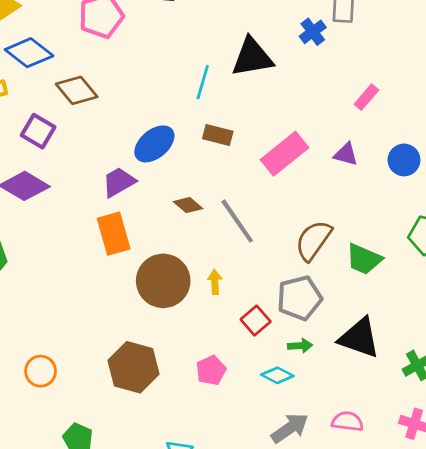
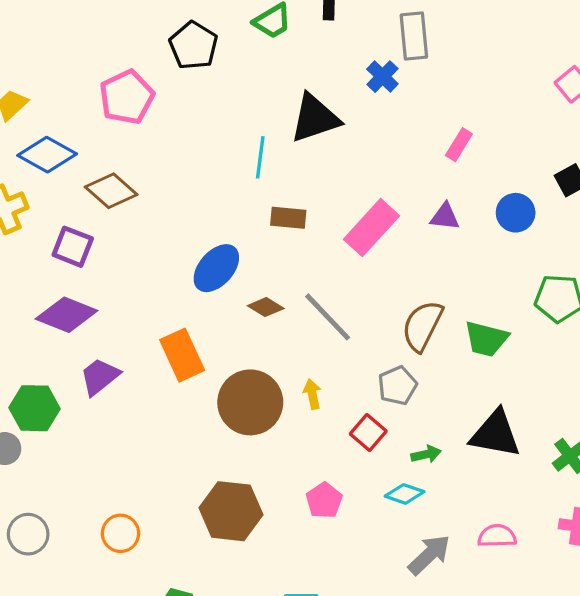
blue ellipse: (154, 144) -> (216, 268), moved
purple trapezoid: (119, 182) -> (100, 377), moved
gray pentagon: (300, 298) -> (397, 386), moved, size x0.7

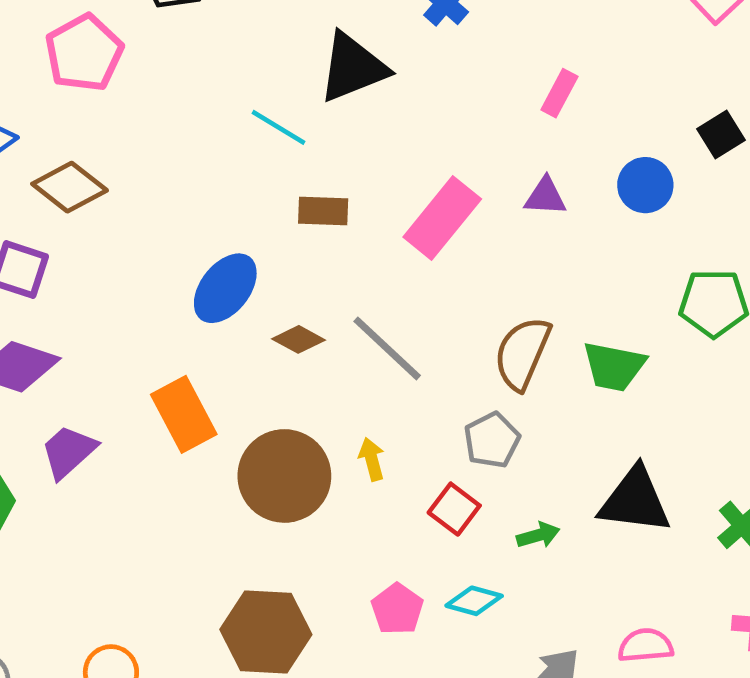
cyan line: (260, 157) -> (278, 127), turned -63
cyan diamond: (405, 494) -> (474, 601), moved

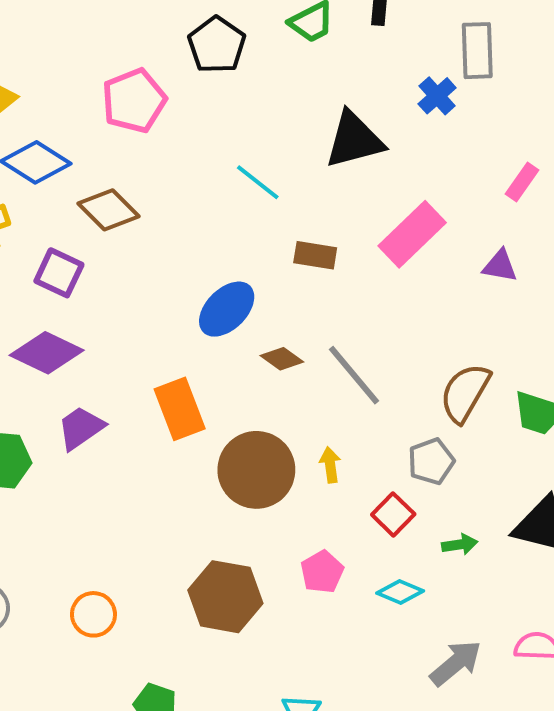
cyan line: (278, 127) -> (258, 182), moved
pink rectangle: (442, 218) -> (412, 234), moved
pink pentagon: (397, 609) -> (322, 572), moved

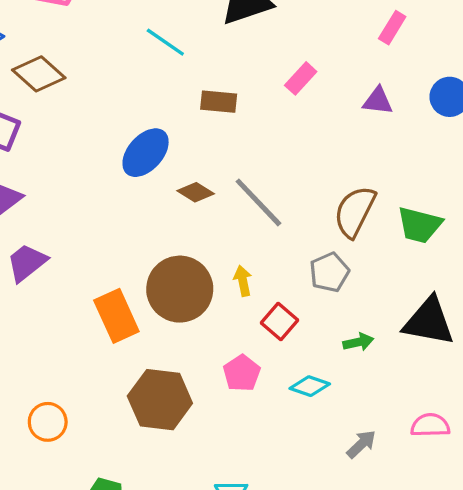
pink rectangle: (412, 234) -> (301, 78), size x0.6
orange rectangle: (180, 409) -> (116, 316), moved
red square: (393, 514) -> (280, 321), moved
gray arrow: (456, 663) -> (361, 444), size x0.7

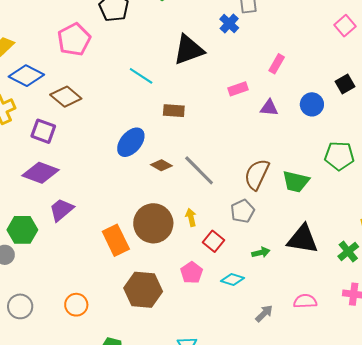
pink rectangle: (301, 78) -> (238, 89), moved, turned 30

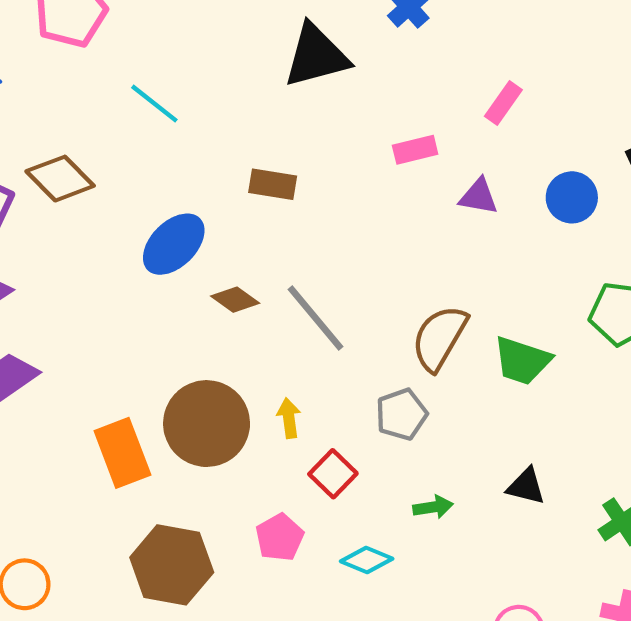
cyan line: (141, 76) -> (154, 104), moved
brown diamond: (66, 97) -> (60, 179), moved
black triangle: (303, 239) -> (526, 486), size x0.6

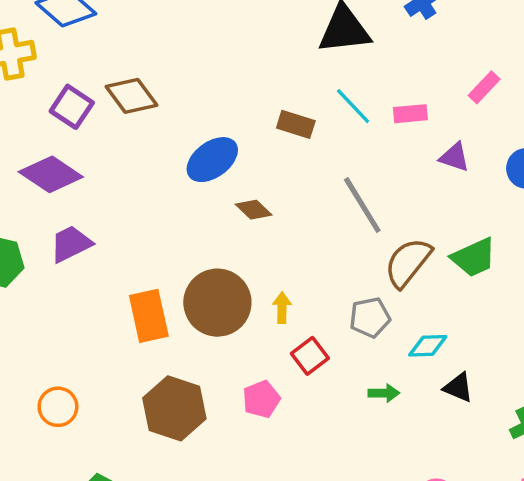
cyan line: (154, 104) -> (353, 106), moved
gray line: (316, 318) -> (362, 205), moved
green trapezoid: (522, 361) -> (474, 257), moved, turned -51
cyan diamond: (367, 560) -> (428, 346), moved, turned -33

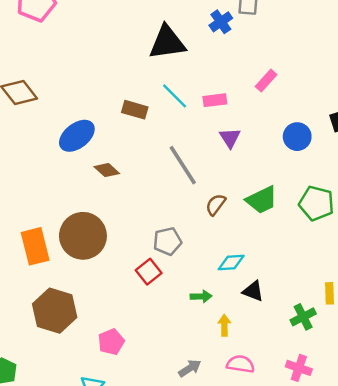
purple triangle: (454, 157) -> (230, 138), moved, turned 40
brown semicircle: (408, 263) -> (216, 205), size x0.6
yellow arrow: (282, 308) -> (224, 325), moved
gray pentagon: (370, 318) -> (167, 241), moved
pink pentagon: (261, 399) -> (111, 342), moved

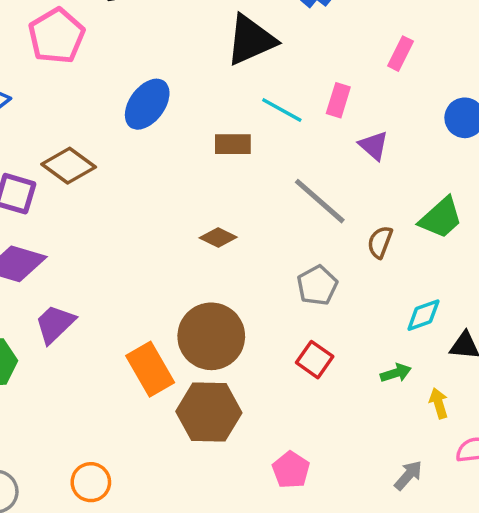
pink rectangle: (215, 100) -> (338, 100), turned -50
blue ellipse: (77, 136) -> (147, 104), moved
gray pentagon: (167, 241) -> (317, 285), moved
brown hexagon: (55, 311) -> (209, 412), moved

